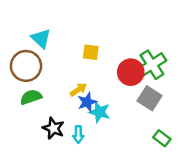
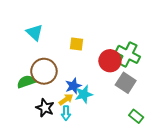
green cross: (152, 65) -> (128, 54), turned -30
brown circle: (26, 66) -> (44, 71), moved
yellow arrow: (78, 90) -> (66, 99), moved
cyan star: (100, 112) -> (84, 94), turned -30

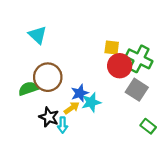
yellow square: (76, 44) -> (112, 47), moved
cyan arrow: (66, 113) -> (63, 125), moved

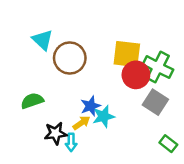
yellow square: (112, 47) -> (127, 54), size x1.6
brown circle: (48, 77) -> (70, 58), moved
black star: (49, 117) -> (56, 133), turned -30

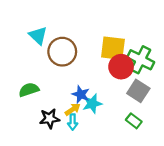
blue star: (91, 106) -> (81, 94), turned -30
cyan arrow: (71, 142) -> (73, 122), moved
green rectangle: (168, 144) -> (134, 121), moved

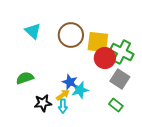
brown circle: (62, 52) -> (71, 35), moved

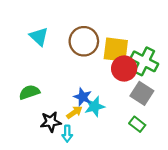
cyan arrow: (63, 106) -> (67, 134), moved

